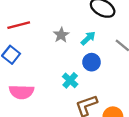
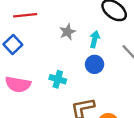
cyan arrow: (88, 38) -> (95, 39), turned -42
cyan cross: (70, 80) -> (58, 79), moved, turned -35

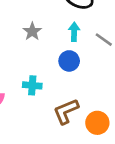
cyan arrow: (95, 39) -> (74, 32), moved

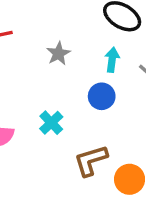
cyan cross: (32, 85) -> (51, 123), turned 36

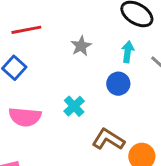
brown L-shape: (91, 160) -> (108, 139), turned 48

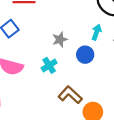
gray star: (81, 46) -> (60, 39), moved

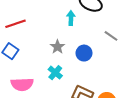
cyan arrow: (96, 32) -> (71, 18), moved

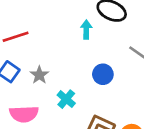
gray star: (57, 47) -> (39, 75), moved

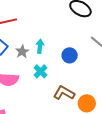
cyan arrow: (86, 30) -> (40, 46), moved

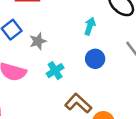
cyan arrow: (40, 46) -> (90, 26), moved

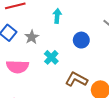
cyan arrow: (90, 26) -> (57, 16), moved

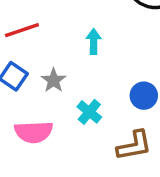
blue circle: (81, 40) -> (144, 96), moved
brown L-shape: (76, 79) -> (134, 146), turned 145

